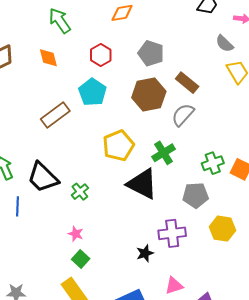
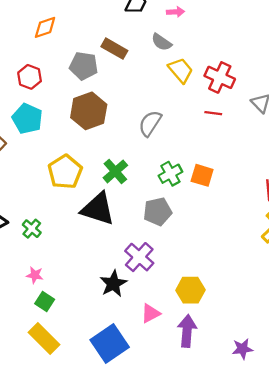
brown rectangle: (187, 83) -> (114, 49), moved
gray semicircle: (183, 115) -> (150, 123), moved
yellow hexagon: (222, 229) -> (190, 290), moved
purple cross: (172, 233) -> (139, 257), turned -32
black star: (145, 253) -> (113, 284), size x1.4

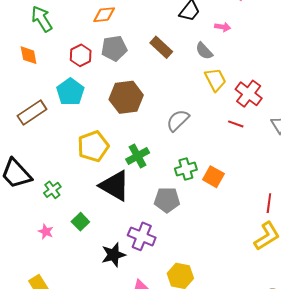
gray pentagon: (84, 66) -> (114, 48), moved, turned -30
purple cross: (139, 257) -> (142, 236), turned -32
green square: (45, 301) -> (80, 222), moved

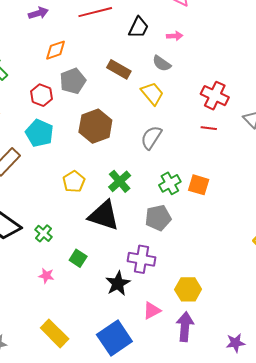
yellow trapezoid: (215, 80) -> (152, 94), moved
yellow pentagon: (93, 146) -> (74, 182), size x0.7

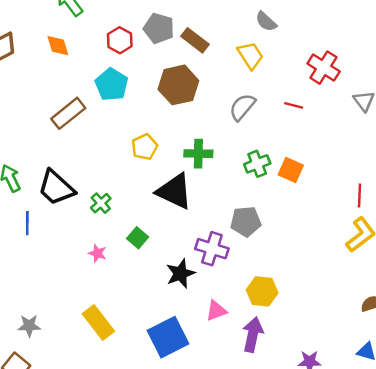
brown rectangle: (119, 69) -> (195, 40), moved
gray pentagon: (73, 81) -> (159, 28), turned 30
red line: (209, 128) -> (294, 105), moved
green cross: (120, 181) -> (198, 154), turned 35
gray pentagon: (158, 218) -> (246, 221), moved

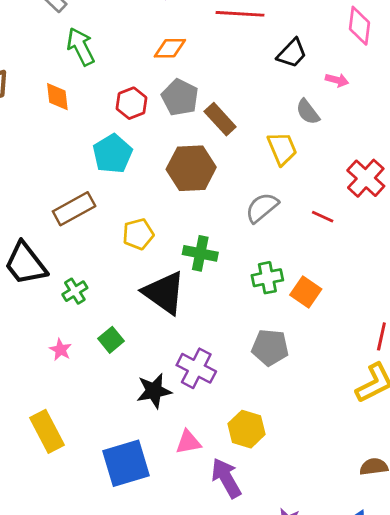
brown rectangle: (68, 113) -> (74, 209), moved
gray pentagon: (246, 221) -> (270, 347), moved
purple arrow: (253, 335) -> (226, 478), turned -52

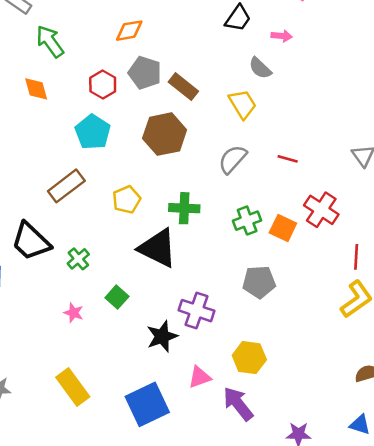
red cross: (366, 178) -> (321, 210), moved

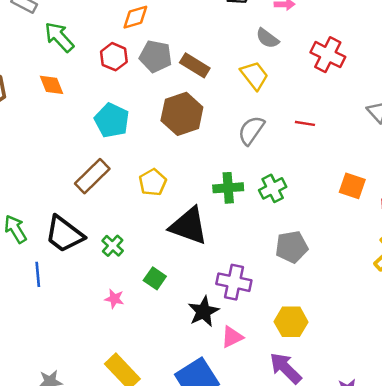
red hexagon: (103, 85) -> (114, 57), moved
green cross: (184, 208) -> (228, 188), moved
red cross: (321, 210) -> (328, 55), moved
orange square: (283, 228) -> (352, 186), moved
pink triangle: (199, 377) -> (232, 337), moved

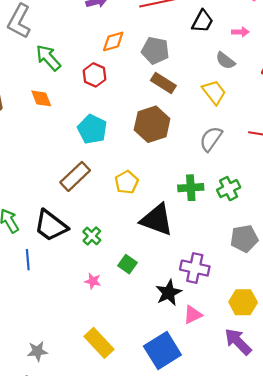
gray pentagon: (156, 56) -> (155, 51), moved

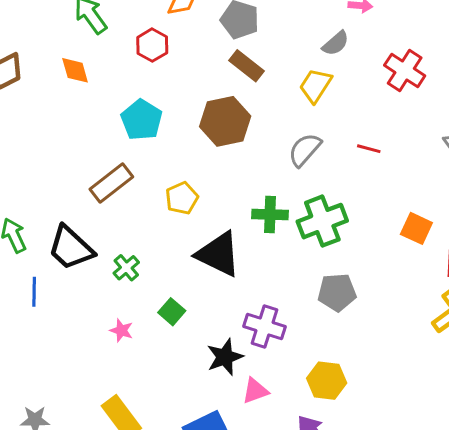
gray semicircle: (225, 61) -> (336, 43), turned -84
yellow trapezoid: (214, 92) -> (315, 85), turned -115
green cross: (229, 189) -> (322, 221), size x1.5

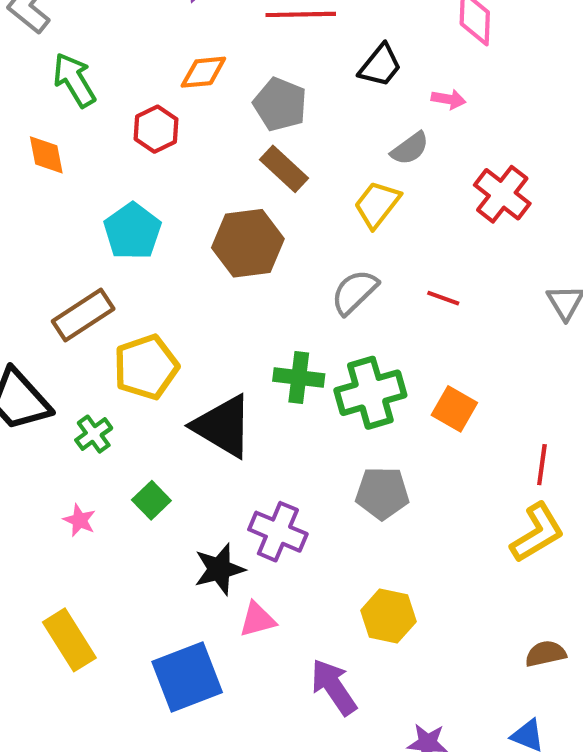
yellow pentagon: (182, 198) -> (146, 367), moved, size x1.4
orange square: (416, 228) -> (454, 409), moved
yellow hexagon: (327, 381) -> (388, 616), moved

